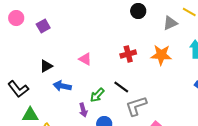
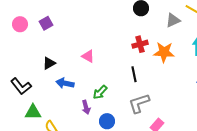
pink circle: (16, 18) -> (20, 24), moved
red cross: (128, 54) -> (140, 44), moved
black line: (121, 87) -> (134, 74), moved, turned 42

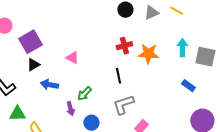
gray triangle: (173, 20) -> (151, 13), moved
purple square: (46, 23) -> (30, 42), moved, size x1.6

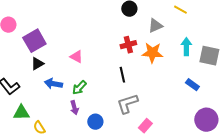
gray triangle: (151, 13) -> (155, 26), moved
green arrow: (84, 94) -> (79, 88), moved

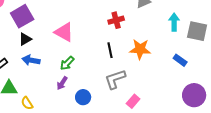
orange star: (152, 53) -> (140, 49), moved
pink triangle: (76, 57) -> (64, 32), size x1.5
blue arrow: (53, 84) -> (31, 60), moved
purple arrow: (74, 108) -> (62, 83), turned 48

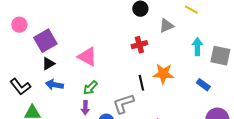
black line: (110, 50) -> (141, 83), moved
gray L-shape: (115, 79) -> (123, 104), moved
purple arrow: (62, 83) -> (85, 108), turned -32

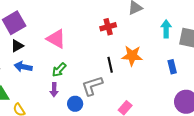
blue rectangle: (203, 85) -> (172, 67), turned 40

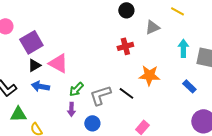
pink triangle: (56, 39) -> (58, 63), moved
black line: (110, 65) -> (126, 93), moved, turned -42
blue rectangle: (172, 67) -> (189, 86), turned -32
gray L-shape: (92, 86) -> (100, 95), moved

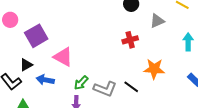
black triangle: (34, 65) -> (26, 65), moved
gray L-shape: (100, 95) -> (105, 89), turned -140

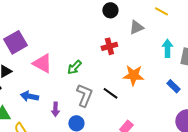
blue arrow: (45, 80) -> (29, 96), moved
green arrow: (81, 83) -> (74, 67), moved
gray L-shape: (105, 89) -> (84, 95), turned -90

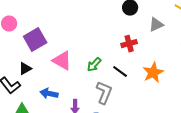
orange star: (133, 75) -> (153, 73), turned -30
black line: (110, 93) -> (120, 72), moved

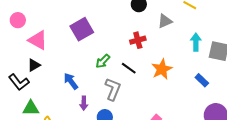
purple square: (35, 40) -> (82, 29), moved
pink triangle: (62, 61) -> (38, 40), moved
blue arrow: (49, 94) -> (71, 81), moved, turned 42

